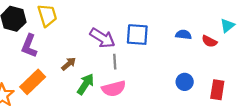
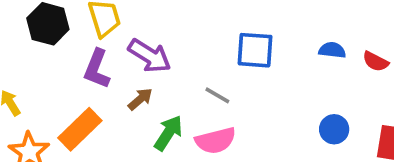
purple arrow: (102, 38) -> (150, 56), moved
purple L-shape: (29, 46) -> (97, 69), moved
gray line: (115, 62) -> (217, 95), turned -56

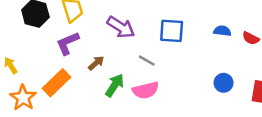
purple arrow: (150, 56) -> (121, 27), moved
purple L-shape: (97, 69) -> (68, 43), turned 45

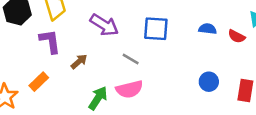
purple L-shape: (68, 43) -> (50, 41), turned 105
orange rectangle: (56, 83) -> (39, 82), size x0.7
green arrow: (115, 85) -> (98, 98), moved

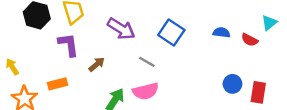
blue square: (156, 29) -> (171, 32), turned 30
orange rectangle: (39, 82) -> (58, 84), turned 30
blue circle: (209, 82) -> (232, 84), moved

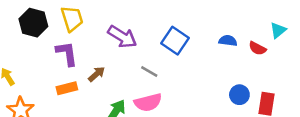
orange rectangle: (58, 84) -> (67, 88), moved

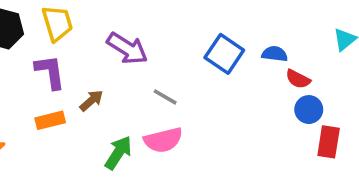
blue square: (175, 41) -> (224, 54), moved
red semicircle: (257, 48) -> (298, 79), moved
blue circle: (239, 95) -> (309, 110), moved

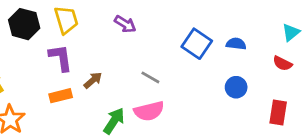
purple arrow: (127, 48) -> (125, 24), moved, size x0.7
red semicircle: (298, 79) -> (282, 63), moved
blue circle: (309, 110) -> (236, 87), moved

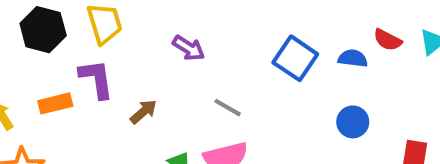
purple arrow: (125, 24) -> (189, 48), moved
red semicircle: (282, 63) -> (388, 40), moved
orange rectangle: (61, 96) -> (55, 103), moved

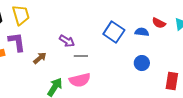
purple arrow: (189, 48) -> (67, 41), moved
gray line: (228, 108) -> (81, 56), turned -32

